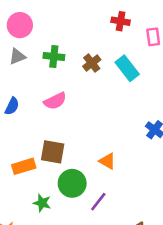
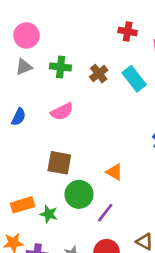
orange rectangle: (24, 166) -> (23, 205), moved

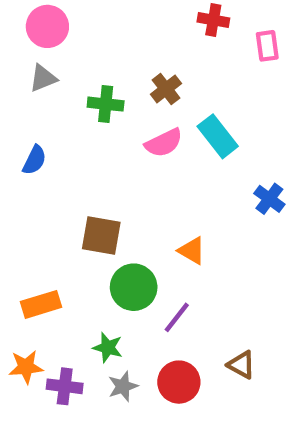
green cross: (61, 67) -> (106, 104), moved
cyan rectangle: (134, 79) -> (218, 136), moved
pink semicircle: (62, 112) -> (164, 143), moved
green star: (49, 214) -> (108, 348), moved

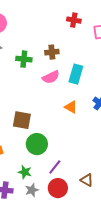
brown cross: (166, 89) -> (52, 52), turned 32
cyan rectangle: (218, 136) -> (76, 74), turned 54
orange triangle: (192, 251) -> (71, 107), moved
purple line: (177, 317) -> (55, 167), moved

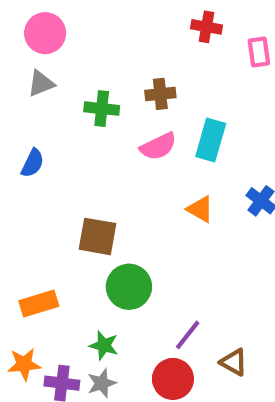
purple line: (55, 167) -> (188, 335), moved
gray star: (32, 190) -> (102, 383), moved

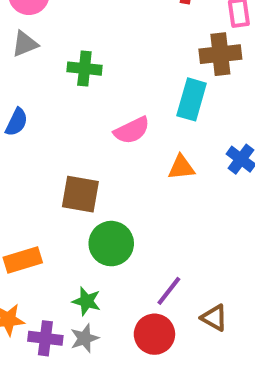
brown cross: (160, 94) -> (220, 54), moved, size x1.4
pink semicircle: (158, 146) -> (132, 130), moved
orange triangle: (200, 209) -> (181, 167), turned -36

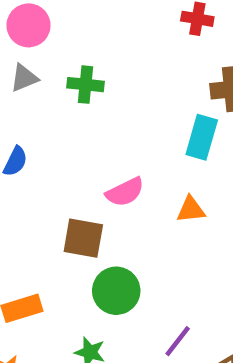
green cross: (84, 69) -> (86, 85), moved
pink semicircle: (132, 130) -> (125, 192), moved

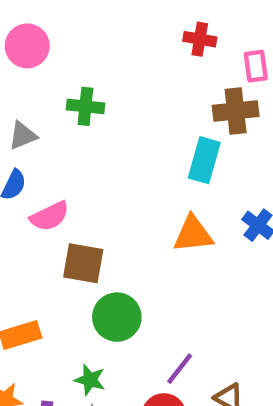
gray triangle: (24, 78) -> (23, 136), moved
pink semicircle: (125, 192) -> (50, 216), moved
orange triangle: (191, 210) -> (193, 234), size x1.4

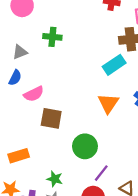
cyan rectangle: (204, 160) -> (114, 65), turned 40
orange triangle: (193, 234) -> (108, 103), turned -50
green circle: (117, 317) -> (85, 146), moved

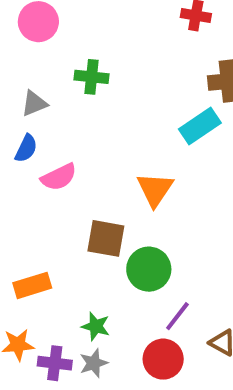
orange triangle: (108, 103) -> (155, 189), moved
brown square: (51, 118) -> (106, 238), moved

